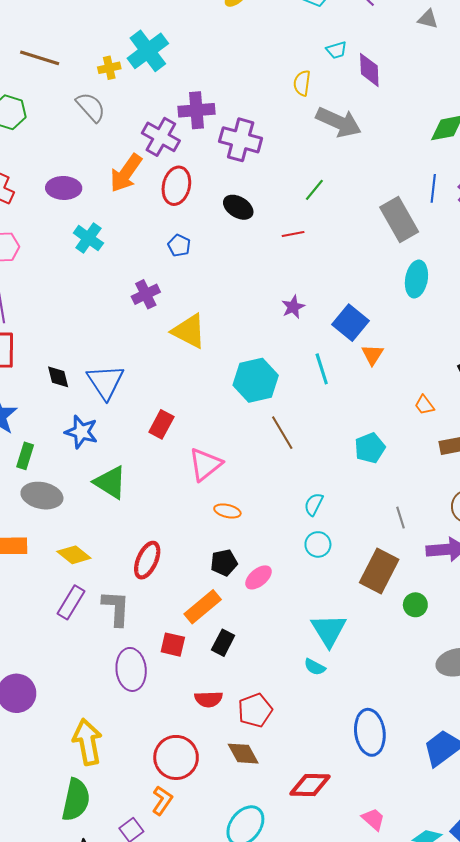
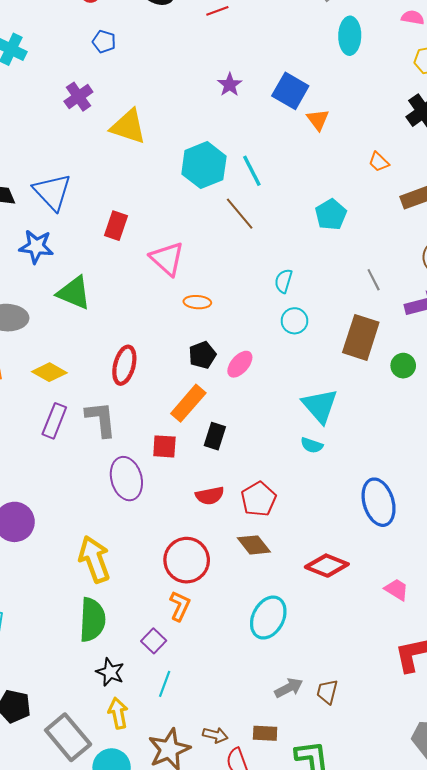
cyan line: (322, 369) -> (252, 171), moved
pink triangle: (205, 464) -> (167, 259), turned -30
red diamond: (310, 785) -> (327, 566), turned 30

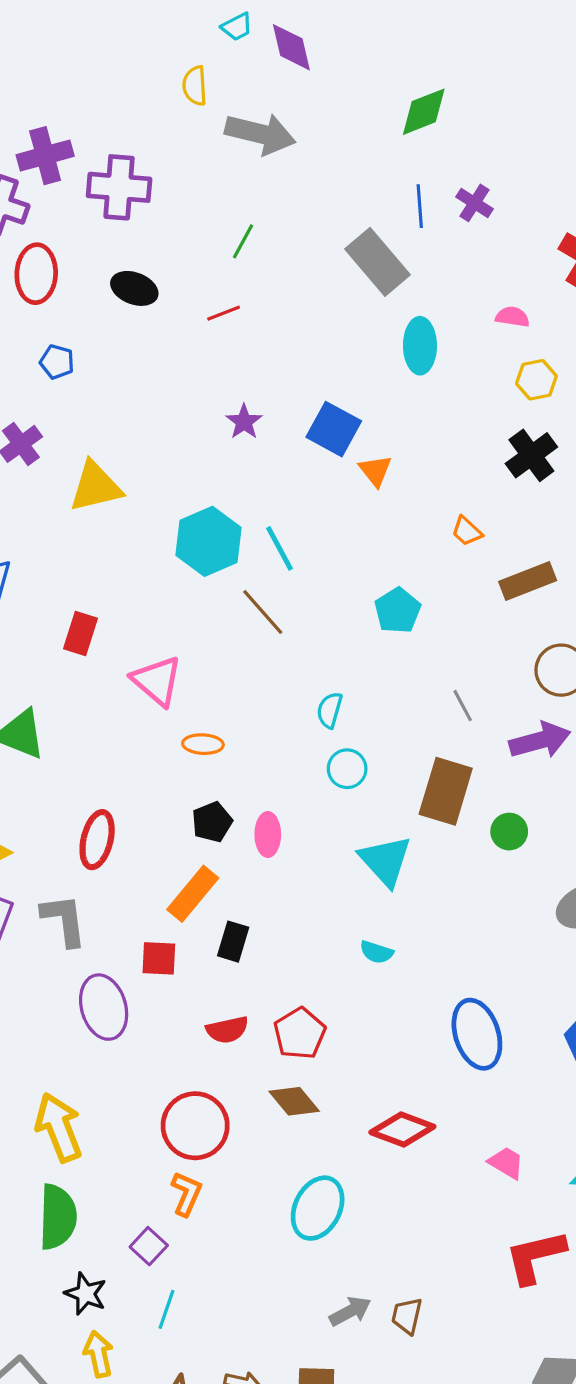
yellow triangle: (128, 127) -> (96, 487), turned -30
pink ellipse: (240, 364) -> (268, 834), turned -40
cyan triangle: (320, 406) -> (385, 861), moved

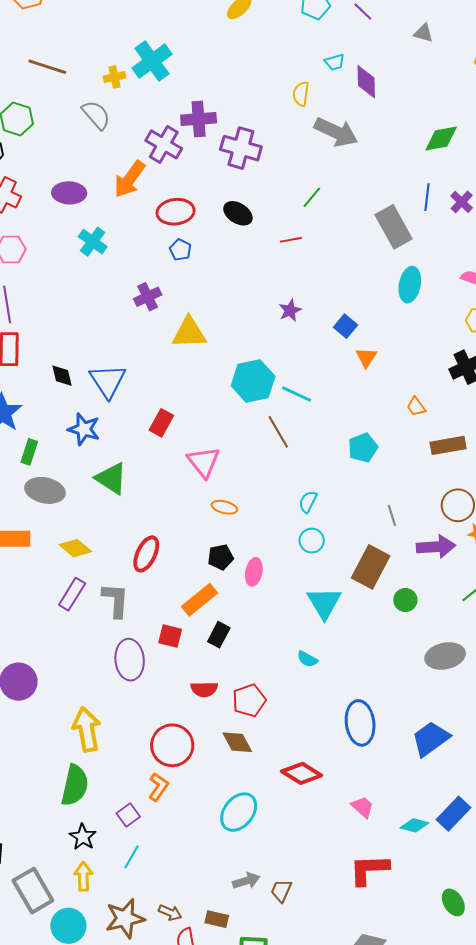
red ellipse: (36, 274) -> (176, 212), moved, turned 69
blue square: (334, 429) -> (345, 326), size x0.7
cyan line: (279, 548) -> (297, 394), turned -48

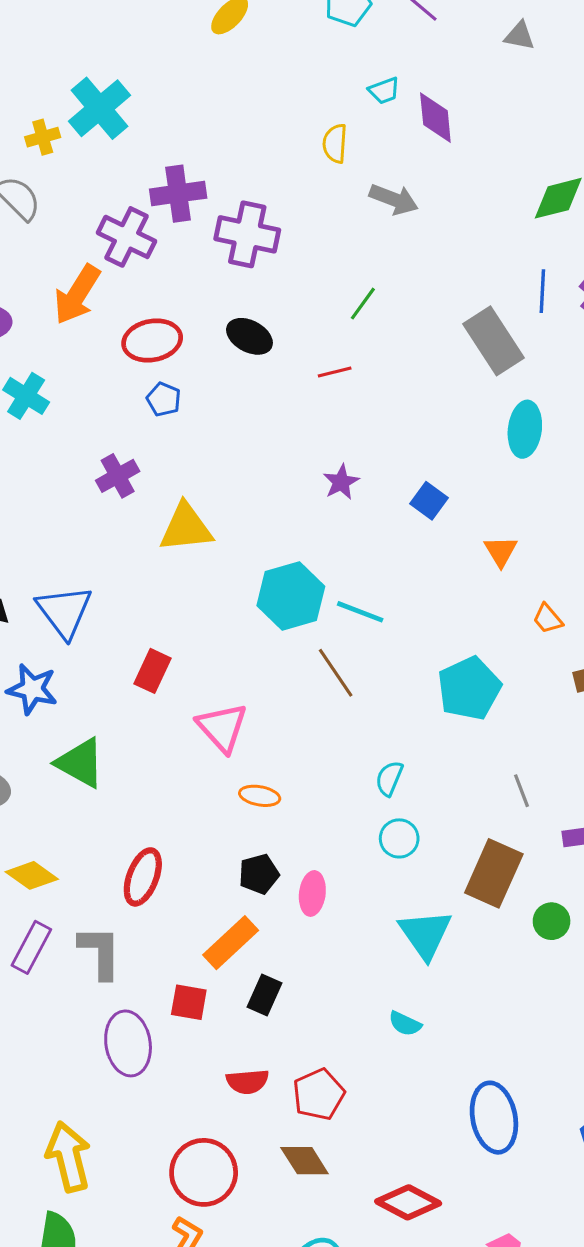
gray arrow: (336, 132) -> (394, 199), size x0.7
orange triangle: (366, 357) -> (501, 551), moved
cyan pentagon: (363, 448) -> (469, 688), size x1.4

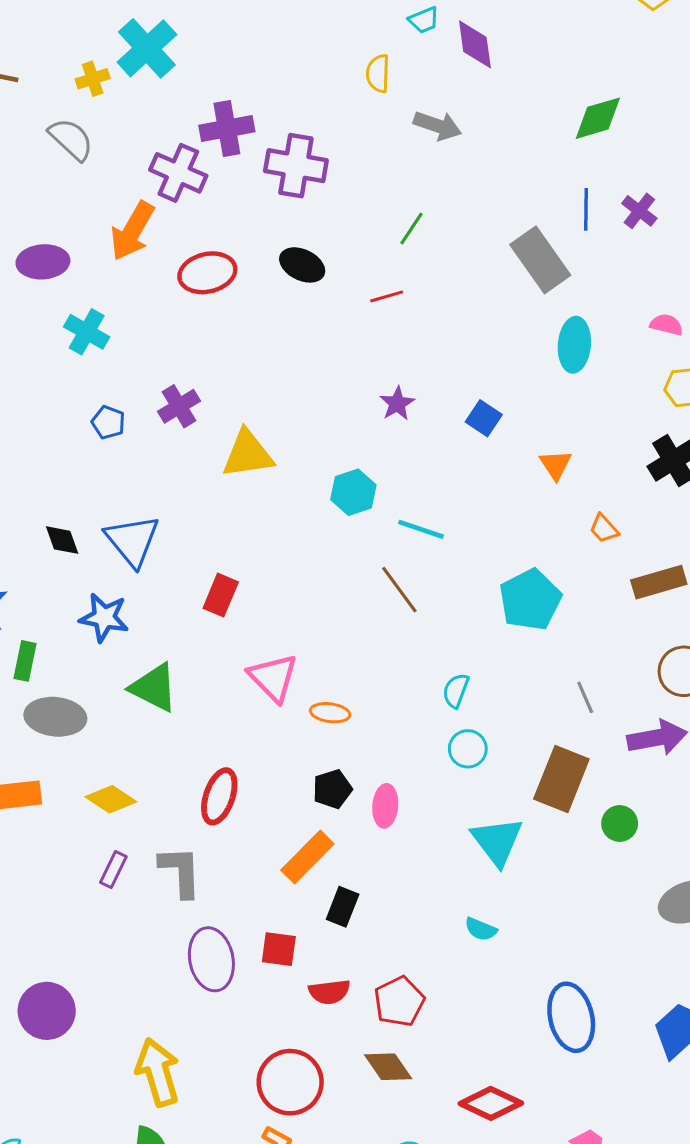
blue pentagon: (164, 399) -> (108, 422), moved
cyan hexagon: (291, 596) -> (353, 492), moved, size x0.7
pink triangle: (222, 727) -> (273, 677), moved
purple rectangle: (31, 947) -> (113, 869), size x0.7
red square: (189, 1002) -> (279, 949), moved

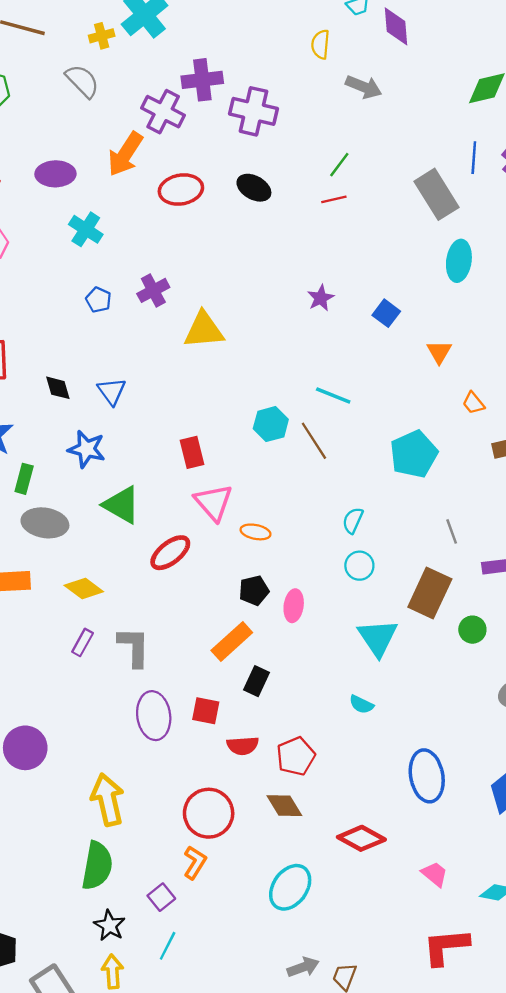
red line: (387, 296) -> (334, 199), moved
cyan hexagon: (353, 492) -> (271, 424), moved
blue triangle: (132, 541) -> (112, 391), size x0.7
red rectangle: (221, 595) -> (192, 452), moved, turned -40
red ellipse: (219, 796) -> (170, 553), moved, turned 30

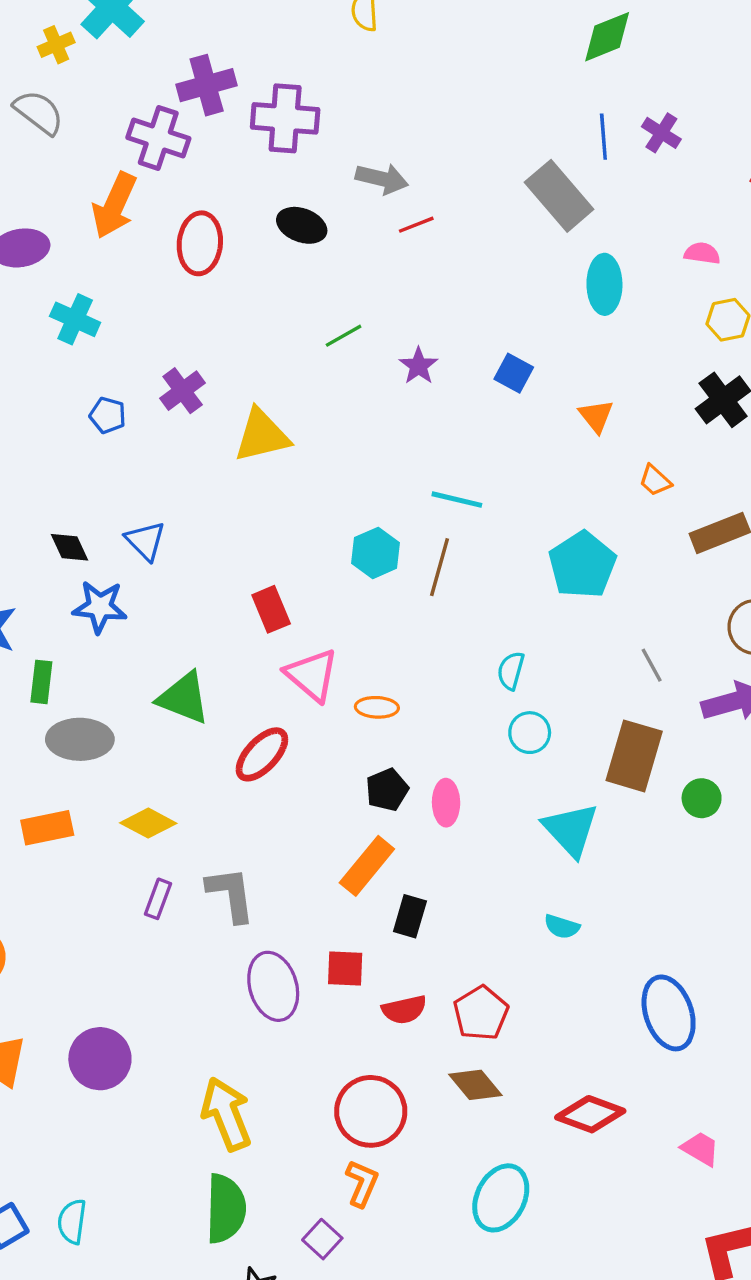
gray arrow: (364, 87) -> (382, 179), moved
green line: (339, 165) -> (344, 336), moved, turned 32
red ellipse: (181, 190) -> (200, 243), turned -66
brown line: (314, 441) -> (440, 567), turned 57
blue star: (87, 449) -> (100, 607), moved

